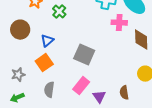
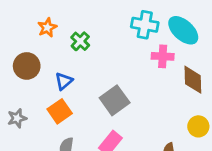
gray square: (84, 55) -> (115, 100), turned 30
gray star: (18, 75) -> (17, 118), moved

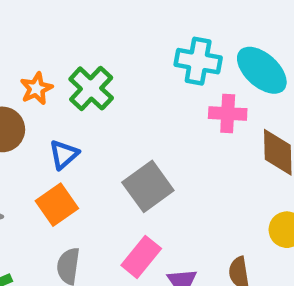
orange star: (47, 28) -> (36, 88), moved
green cross: (80, 41) -> (91, 88), size x1.4

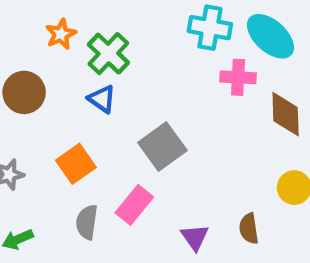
orange star: (36, 88) -> (61, 34), moved
blue triangle: (64, 154) -> (102, 99), moved, turned -44
pink rectangle: (141, 257) -> (134, 205), moved

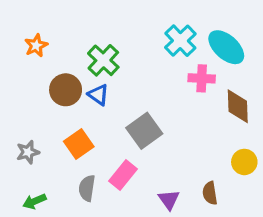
cyan cross: (210, 28) -> (180, 41), turned 36
orange star: (61, 34) -> (36, 46), moved
brown circle: (24, 92) -> (66, 90), moved

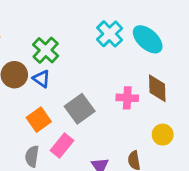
pink cross: (202, 78) -> (127, 98), moved
orange square: (79, 144) -> (39, 120), moved

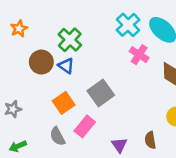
pink cross: (127, 98) -> (139, 55), moved, turned 30
gray semicircle: (32, 156) -> (57, 136), turned -36

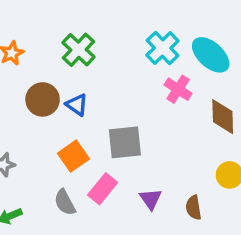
green cross: (70, 40) -> (79, 50), moved
gray square: (101, 93) -> (125, 142), turned 30
purple triangle: (119, 145) -> (151, 199), moved

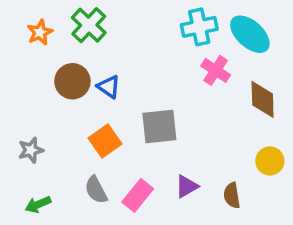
cyan cross: (163, 48) -> (199, 27), turned 32
green cross: (79, 50) -> (89, 25), moved
pink rectangle: (103, 189) -> (138, 195), moved
purple triangle: (151, 199) -> (187, 186), turned 35

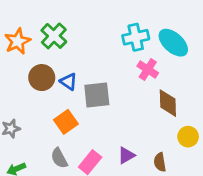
orange star: (40, 32) -> (18, 41), size x1.4
brown diamond: (263, 99) -> (168, 103), moved
gray square: (159, 127) -> (97, 95), moved

